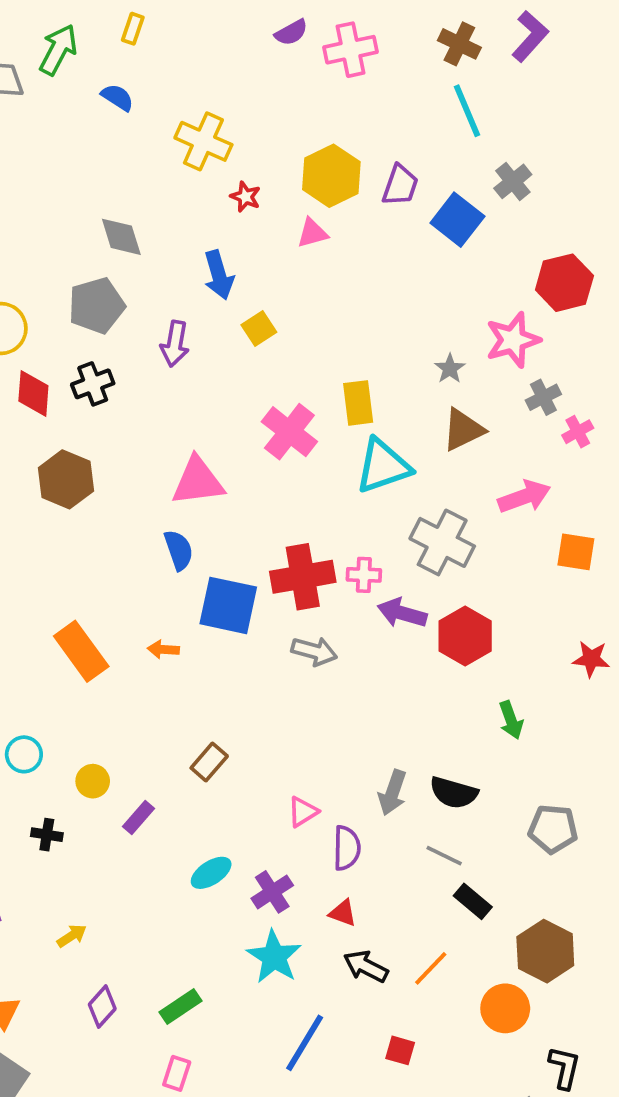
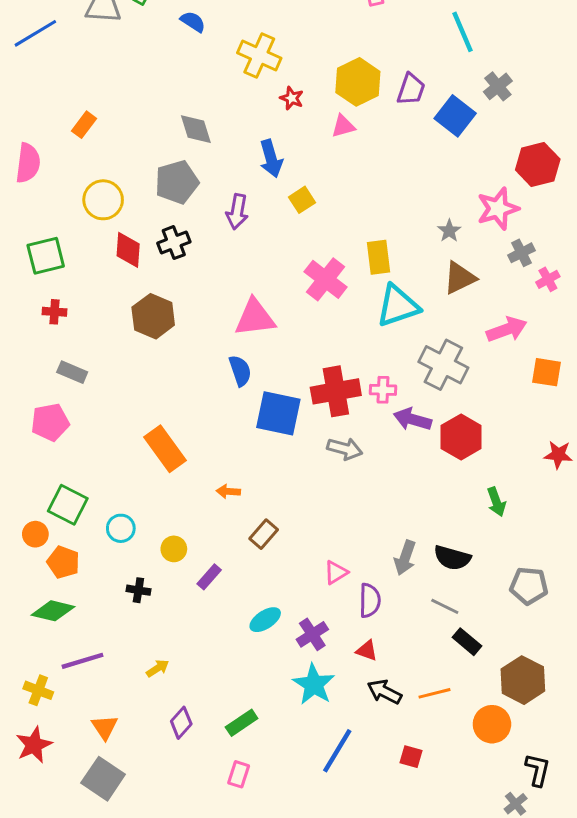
orange arrow: (163, 649) -> (228, 491), moved
orange line: (431, 968) -> (435, 693), turned 32

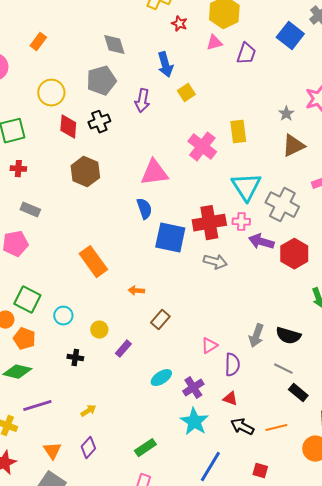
purple trapezoid: (411, 89) -> (246, 54), moved
cyan triangle: (398, 306) -> (246, 187), moved, turned -44
purple diamond: (181, 723) -> (88, 448), moved

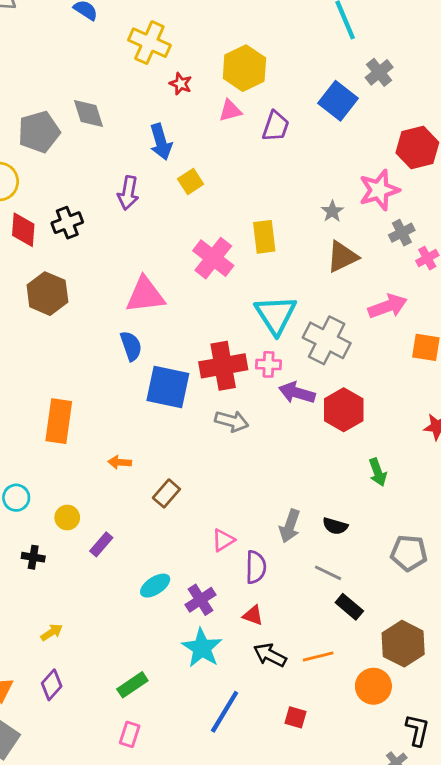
gray pentagon: (101, 81) -> (39, 132), moved
orange rectangle: (93, 262) -> (59, 421), turned 44
brown rectangle: (160, 320) -> (166, 493), moved
black semicircle: (288, 336) -> (335, 526), size x0.7

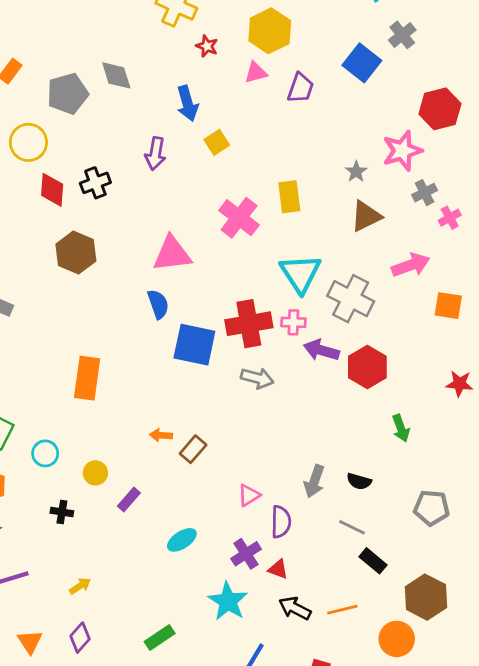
orange arrow: (120, 462) -> (161, 435), moved
purple cross: (200, 600) -> (246, 554), moved

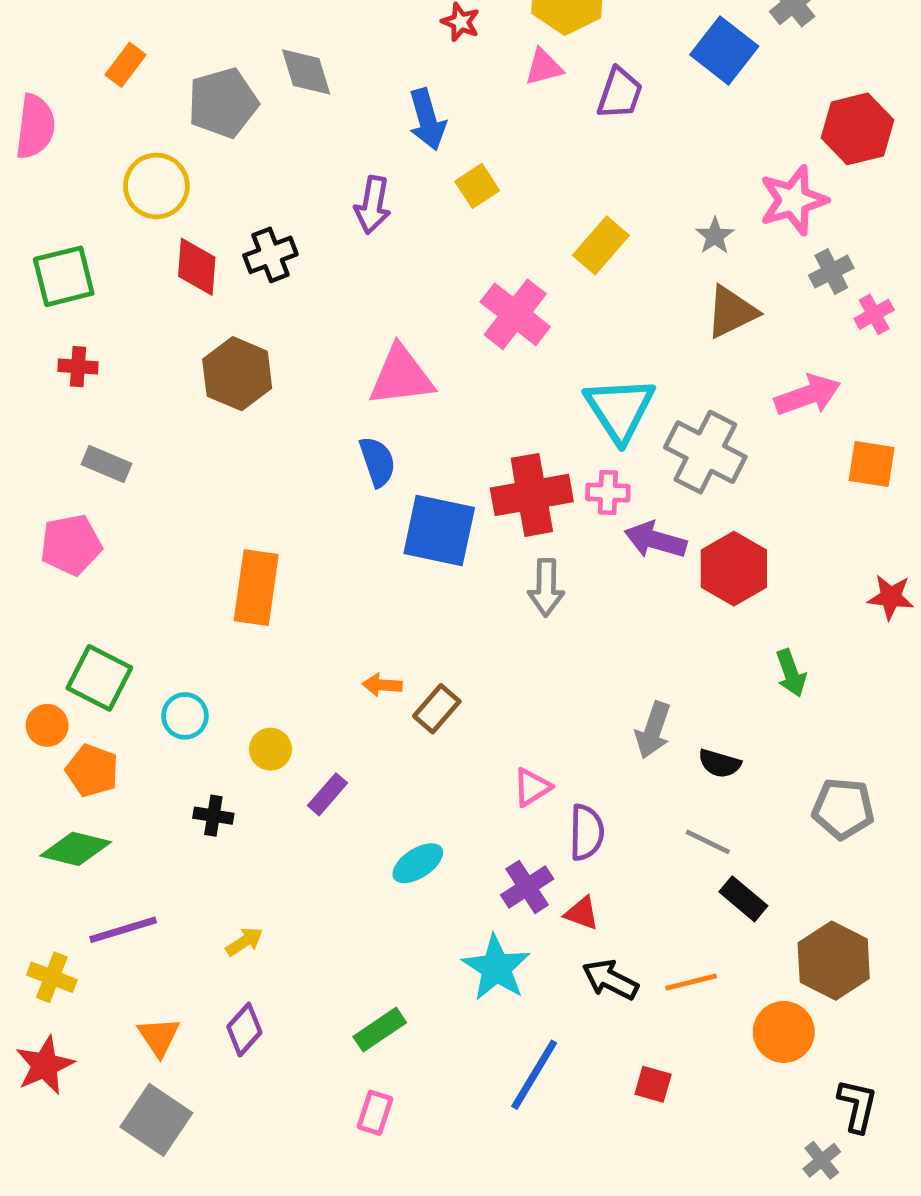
yellow rectangle: (289, 197) -> (601, 245), moved, turned 48
gray arrow: (257, 378) -> (546, 588), turned 76
gray arrow: (314, 481) -> (653, 730), moved

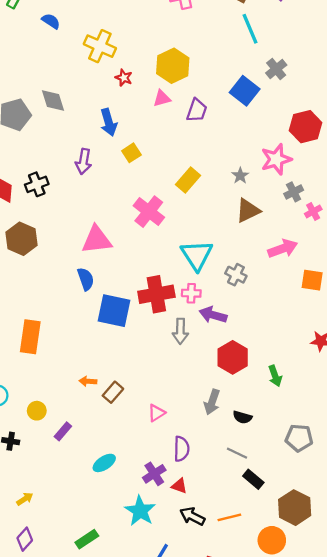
gray cross: (705, 452) -> (236, 275), size x0.6
red hexagon: (734, 569) -> (233, 357), moved
gray arrow: (546, 588) -> (180, 331), moved
pink triangle: (532, 787) -> (156, 413), moved

